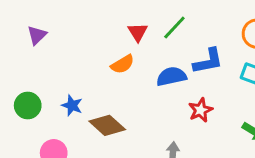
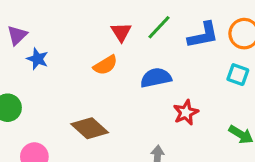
blue L-shape: (208, 61) -> (203, 35), moved
blue star: (72, 105) -> (38, 59), moved

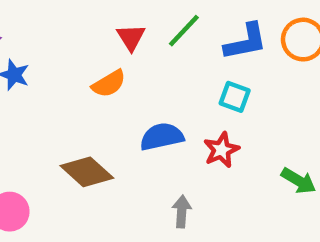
cyan square: (238, 75) -> (235, 97), moved
blue semicircle: (156, 78) -> (162, 137), moved

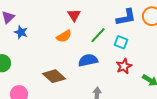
green line: (184, 31) -> (98, 35), moved
red star: (221, 150) -> (124, 66), moved

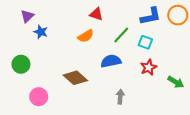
red triangle: (74, 15) -> (96, 14), turned -40

